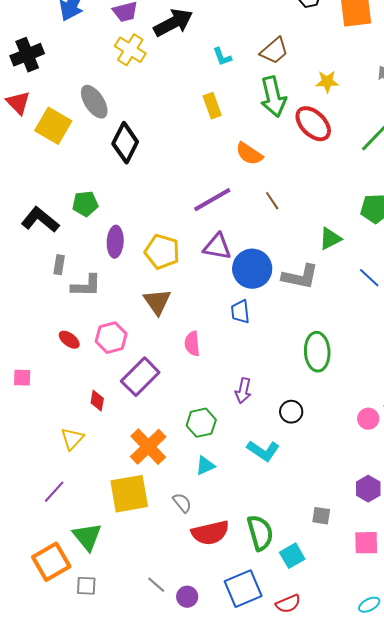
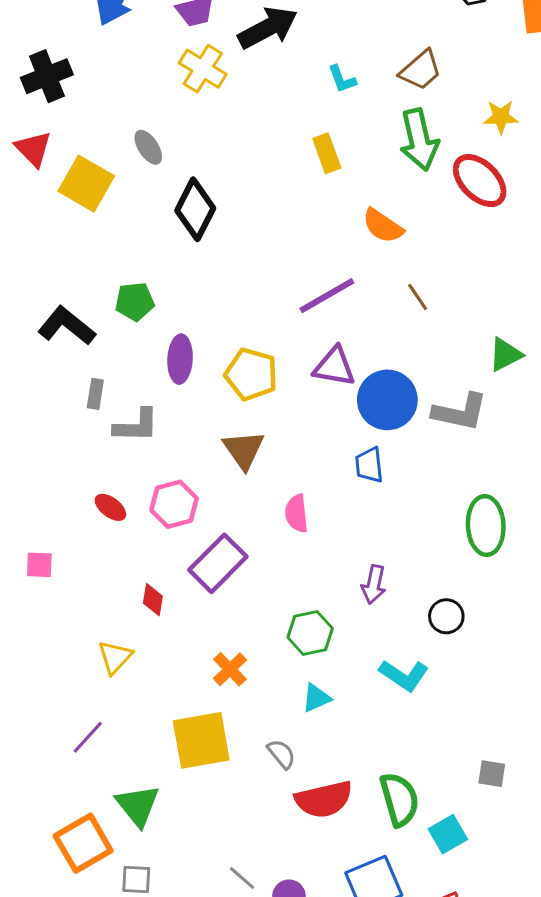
gray ellipse: (94, 102) -> (148, 147), size x0.7
orange cross: (148, 447) -> (230, 669), size x0.6

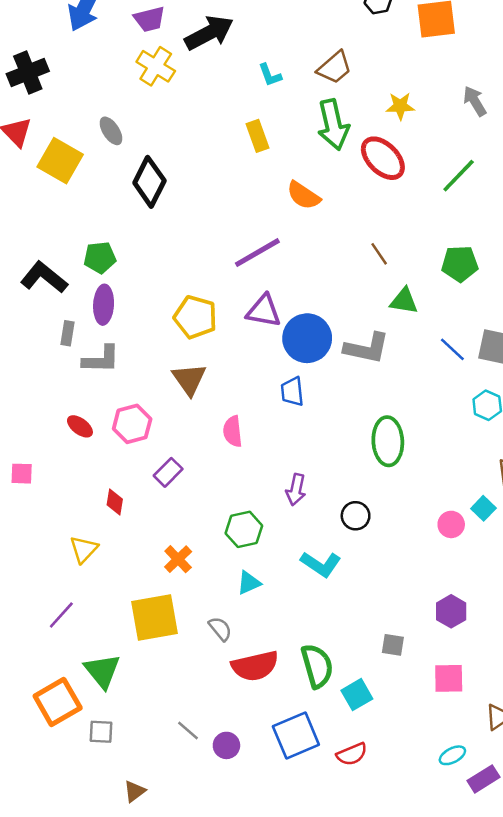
brown line: (418, 297) -> (379, 254), moved
green triangle: (505, 355) -> (404, 301), turned 36
purple ellipse: (180, 359) -> (104, 305), moved
purple rectangle: (218, 563) -> (168, 472), size x0.6

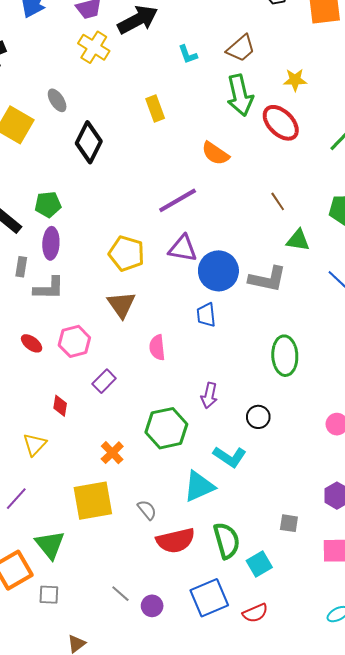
yellow rectangle: (257, 136) -> (155, 109), moved
green hexagon: (244, 529) -> (166, 428), size x1.4
cyan triangle: (249, 583) -> (199, 486), moved, size x1.6

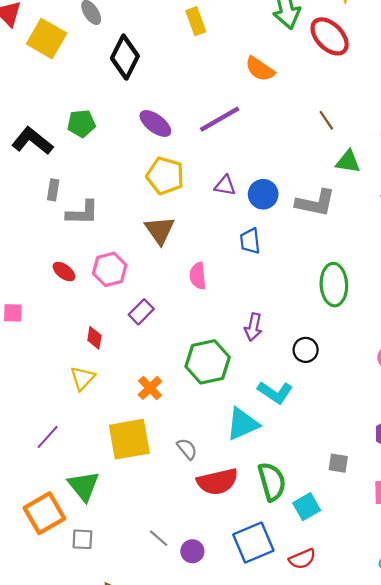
purple ellipse: (51, 243) -> (155, 123), moved, turned -56
purple triangle: (183, 248) -> (225, 186), moved, size x0.7
blue circle: (218, 271) -> (263, 194), size x0.7
yellow triangle: (35, 445) -> (82, 378), moved

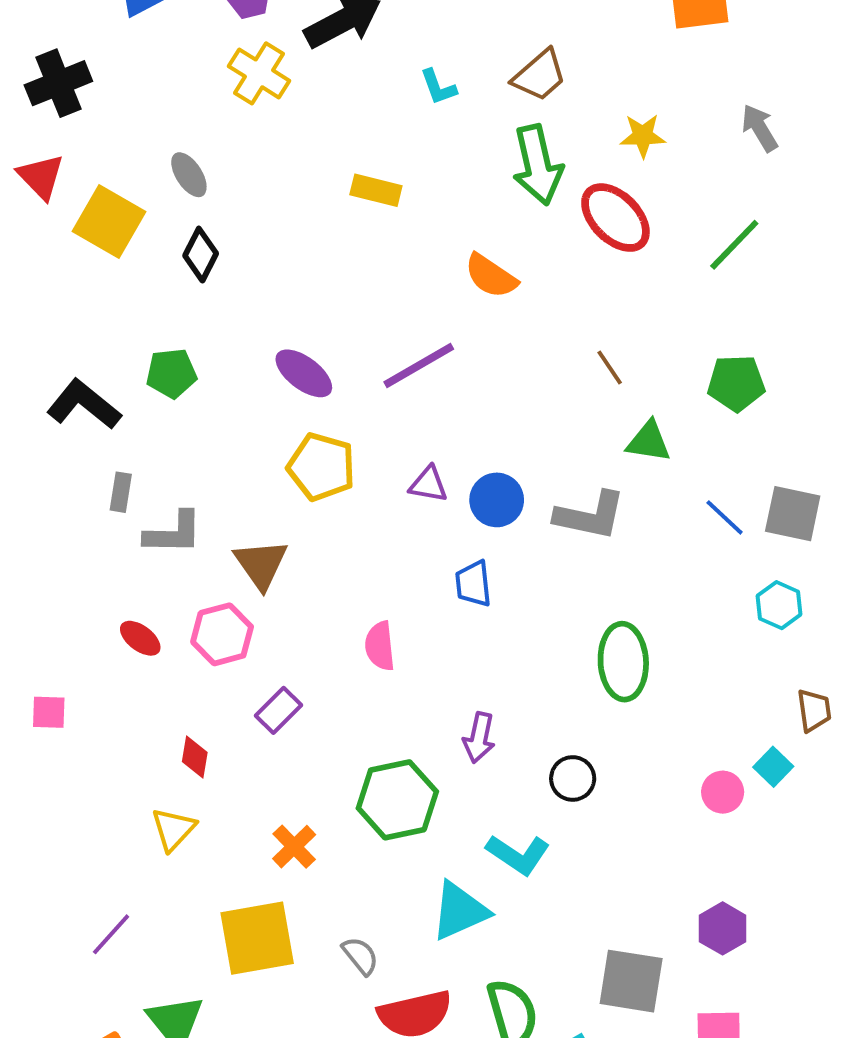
yellow rectangle: (196, 21) -> (376, 190), turned -56
black diamond: (125, 57) -> (201, 255), moved, size x0.7
brown triangle: (160, 230) -> (261, 564), moved
gray square: (338, 463) -> (631, 981), size x1.8

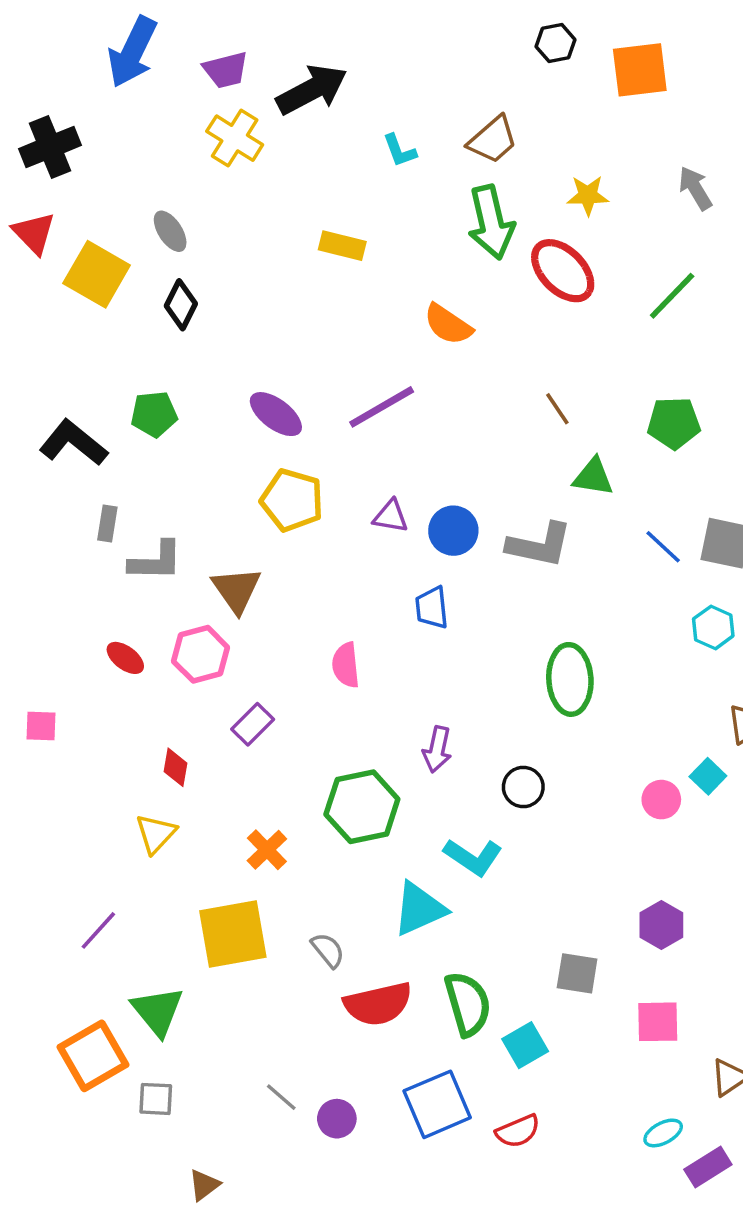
gray square: (631, 981) -> (577, 973), size x0.7

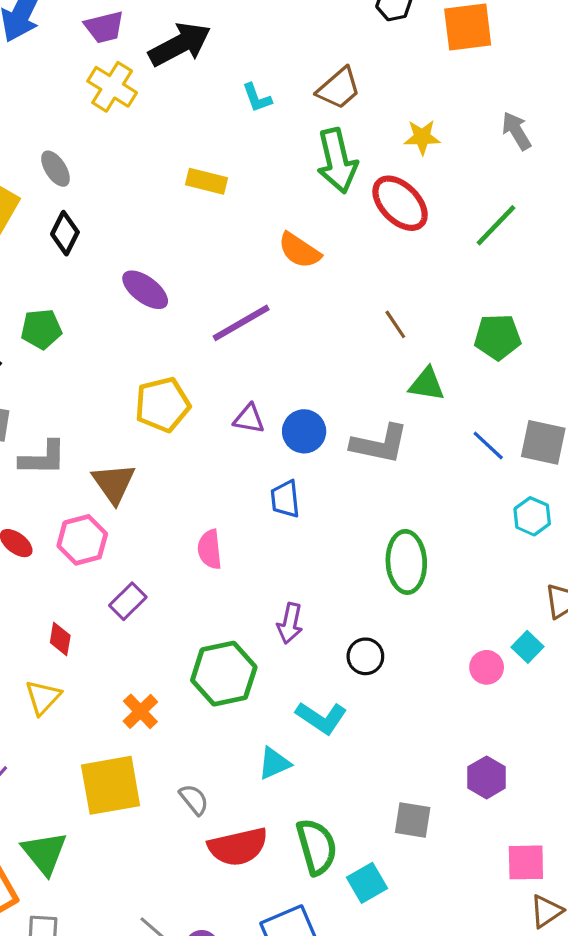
purple ellipse: (276, 414) -> (145, 290), moved
yellow pentagon: (292, 500) -> (162, 405), turned -30
cyan triangle: (419, 909) -> (274, 763), size x0.7
pink square: (658, 1022) -> (526, 862), moved

